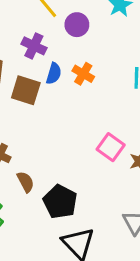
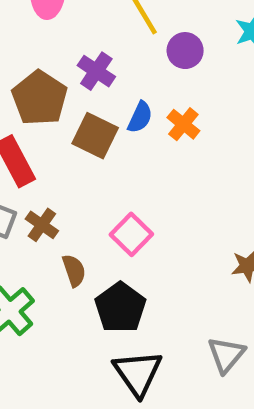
purple cross: (34, 46) -> (96, 71), moved
pink square: (111, 147) -> (131, 234), moved

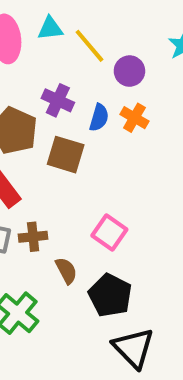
blue semicircle: (140, 117) -> (99, 118), moved
orange cross: (183, 124) -> (134, 118), moved
brown cross: (42, 225) -> (33, 237), turned -32

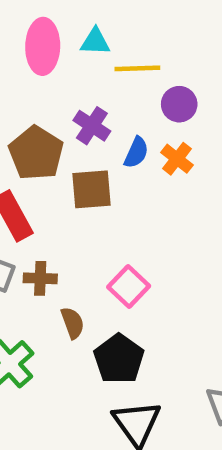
yellow line: (89, 46) -> (137, 68), turned -60
brown square: (66, 155) -> (92, 189), turned -30

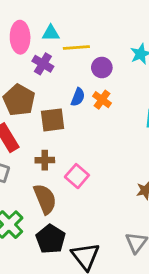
purple cross: (92, 126) -> (43, 64), moved
brown cross: (40, 278) -> (45, 160), moved
brown semicircle: (73, 323) -> (45, 199), size x1.6
black pentagon: (119, 359) -> (51, 239), moved

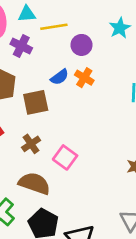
blue semicircle: (78, 97) -> (60, 77), turned 36
brown cross: (45, 160) -> (31, 144), turned -30
brown semicircle: (45, 199) -> (34, 183), turned -44

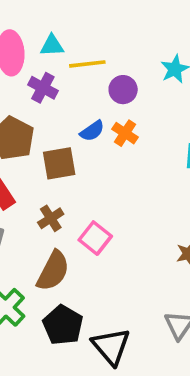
brown semicircle: (34, 183) -> (53, 271), turned 96

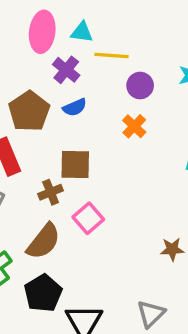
blue semicircle: (92, 131) -> (75, 107), moved
brown square: (59, 163) -> (75, 165), moved

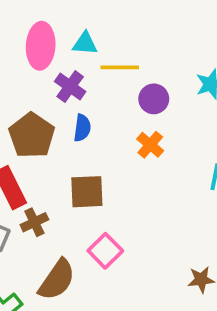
blue semicircle: (75, 107) -> (82, 128), turned -55
brown cross: (51, 192) -> (34, 222), moved

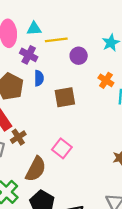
orange cross: (150, 145) -> (106, 80), moved
brown square: (87, 192) -> (65, 97), moved

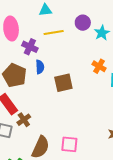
cyan triangle: (34, 29) -> (45, 10), moved
purple circle: (79, 56) -> (83, 23), moved
pink square: (62, 148) -> (69, 144), moved, turned -30

